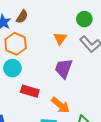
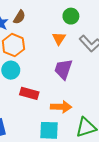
green circle: (84, 19) -> (71, 16), moved
orange arrow: (60, 105) -> (61, 107), turned -36

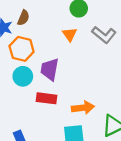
purple trapezoid: (63, 69) -> (50, 69), moved

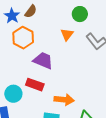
purple trapezoid: (50, 69) -> (43, 60), turned 90
cyan circle: (23, 76) -> (13, 94), moved

